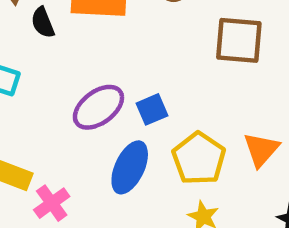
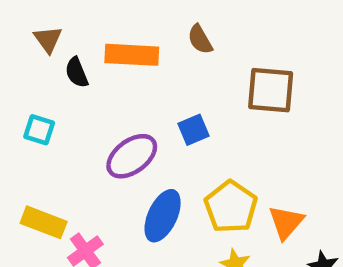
blue square: (152, 109) -> (193, 130), moved
orange triangle: (261, 150) -> (286, 222), moved

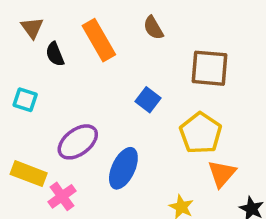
orange rectangle: (132, 55) -> (99, 40), turned 57
blue square: (193, 130) -> (148, 100), turned -30
purple ellipse: (132, 156) -> (78, 142), moved
yellow pentagon: (231, 207) -> (201, 133), moved

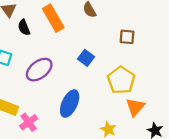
brown square: (209, 68) -> (127, 37), size x0.6
purple ellipse: (78, 142) -> (39, 70), moved

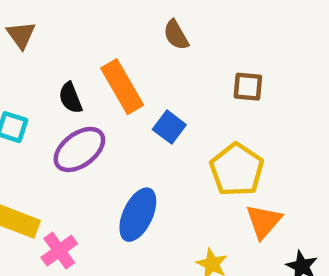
orange rectangle: (53, 18) -> (122, 87), moved
black semicircle: (24, 27) -> (70, 98), moved

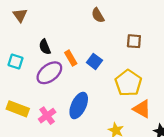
orange rectangle: (122, 87) -> (71, 58), moved, size x0.6
orange triangle: (264, 221) -> (142, 109), turned -42
pink cross: (59, 251) -> (47, 116), moved

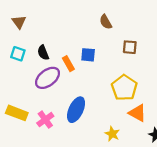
brown semicircle: (98, 15) -> (106, 22), moved
cyan square: (16, 61) -> (18, 54), moved
blue square: (94, 61) -> (88, 55), moved, turned -32

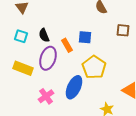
purple ellipse: (48, 78) -> (48, 58), turned -35
yellow pentagon: (124, 88) -> (94, 67), moved
yellow rectangle: (17, 113) -> (23, 68), moved

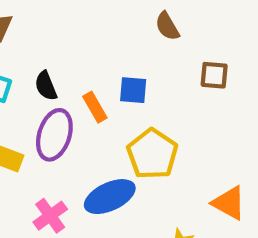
blue ellipse: (74, 87) -> (110, 197), turned 40

